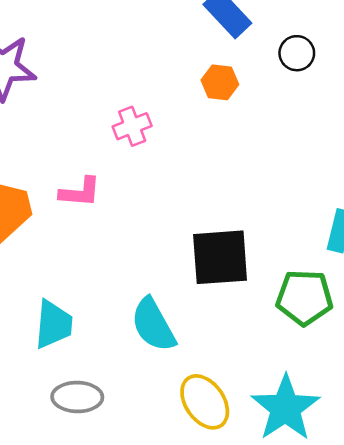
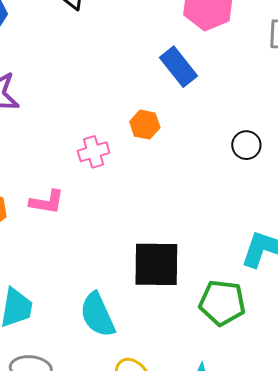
black circle: (297, 53) -> (246, 145), moved
orange hexagon: (220, 82) -> (145, 125), moved

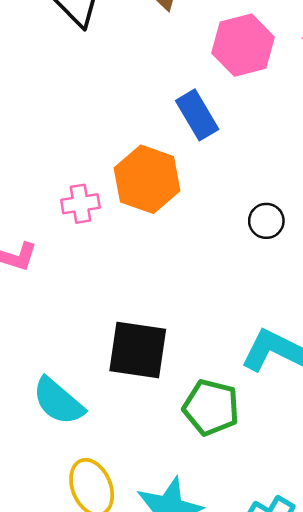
orange hexagon: (145, 125) -> (147, 179), size x1.8
cyan semicircle: (98, 315) -> (58, 401), turned -33

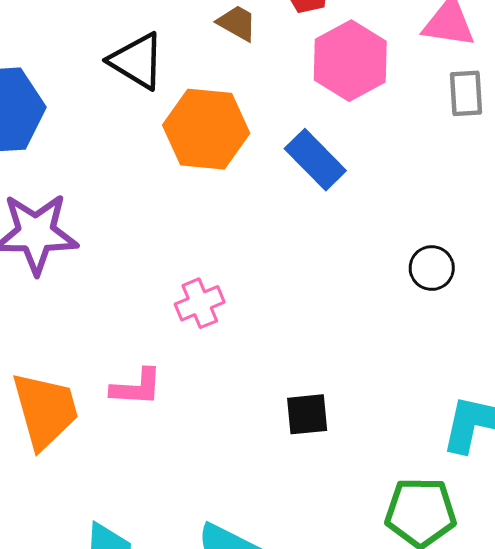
orange hexagon: (147, 179) -> (206, 129), moved
black square: (138, 350) -> (307, 414), moved, size x0.6

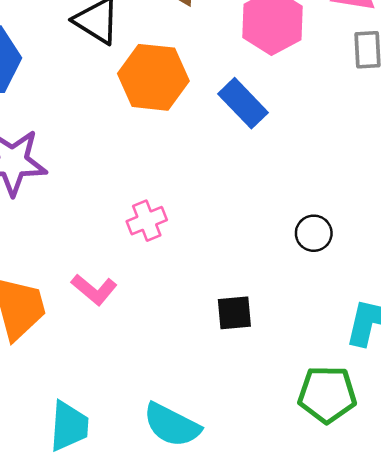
black circle: (432, 268) -> (314, 233), moved
pink L-shape: (136, 387) -> (94, 289), turned 36

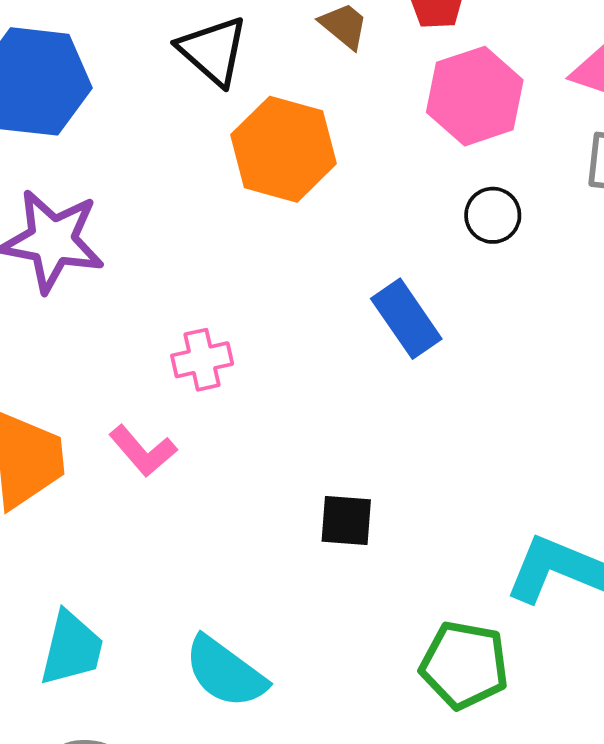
blue rectangle: (243, 103) -> (406, 319), moved
pink cross: (147, 221) -> (202, 360), moved
black circle: (314, 233) -> (493, 215), moved

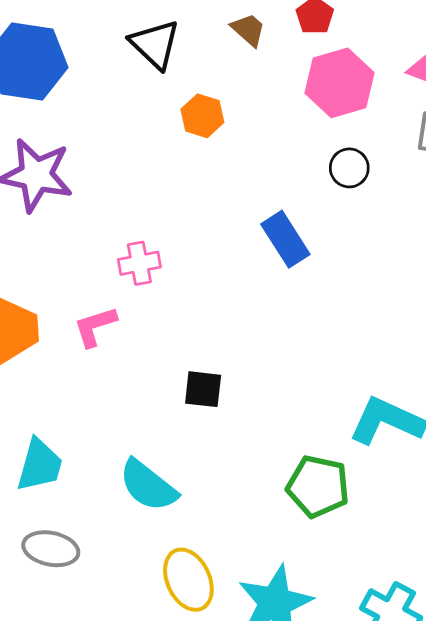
orange hexagon: (283, 149) -> (202, 116), size x0.6
pink L-shape: (143, 451) -> (95, 326), turned 111
black square: (346, 521) -> (203, 389), moved

